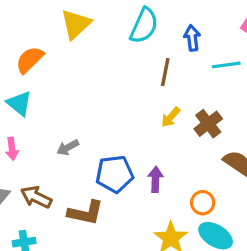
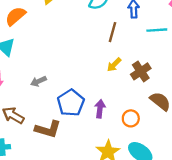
blue pentagon: (115, 174) -> (71, 103), turned -30
orange circle: (203, 203) -> (131, 118), moved

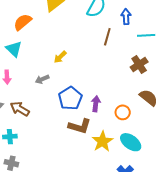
yellow arrow: (114, 65) -> (60, 57), moved
brown cross: (141, 71) -> (139, 64), moved
brown L-shape: (48, 129) -> (80, 126), moved

